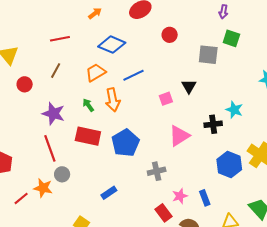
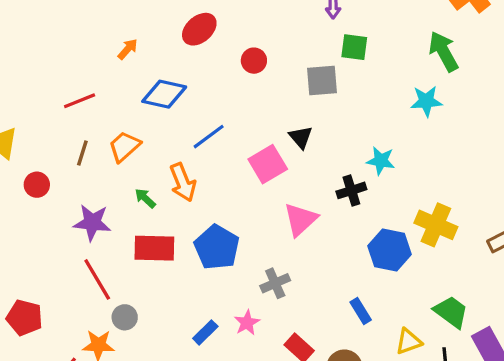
orange trapezoid: (96, 73) -> (124, 146), moved
pink square: (166, 99) -> (268, 164), size x1.6
pink star: (180, 196) -> (247, 323), moved

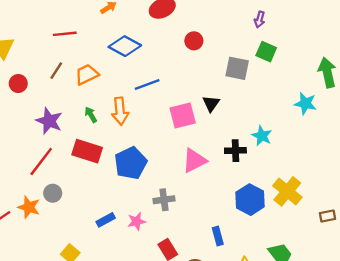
red line: (97, 279) -> (41, 161), turned 52

